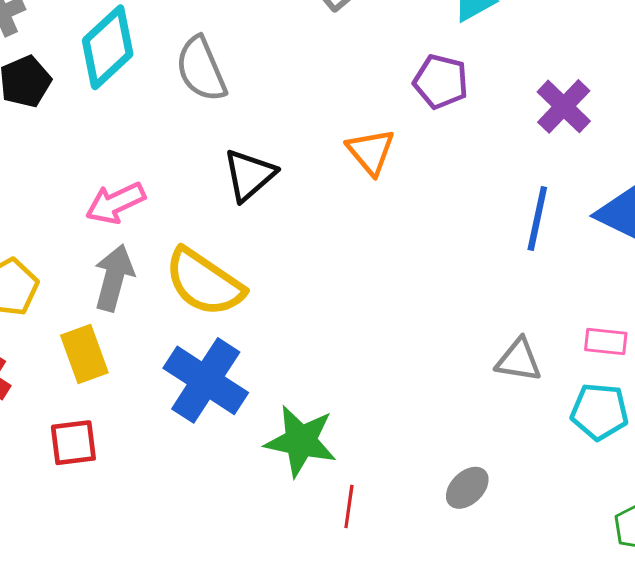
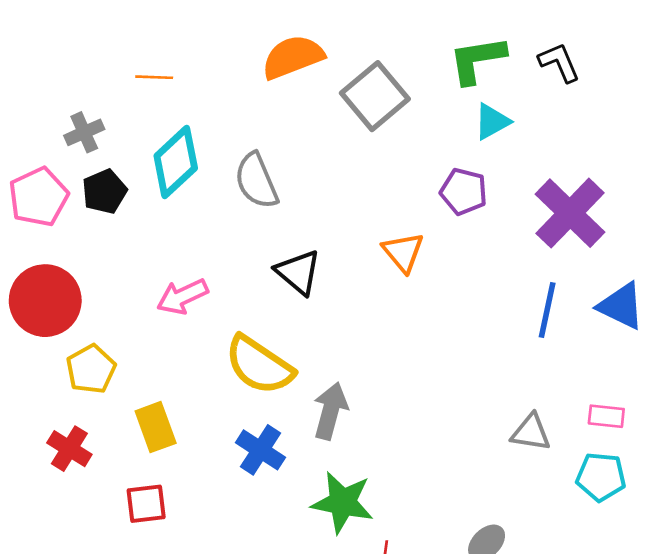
purple cross: (564, 106) -> (570, 213), size x1.5
black triangle: (249, 175) -> (298, 272), turned -39
gray arrow: (114, 278) -> (330, 411), moved
blue cross: (206, 380) -> (260, 450), size x0.7

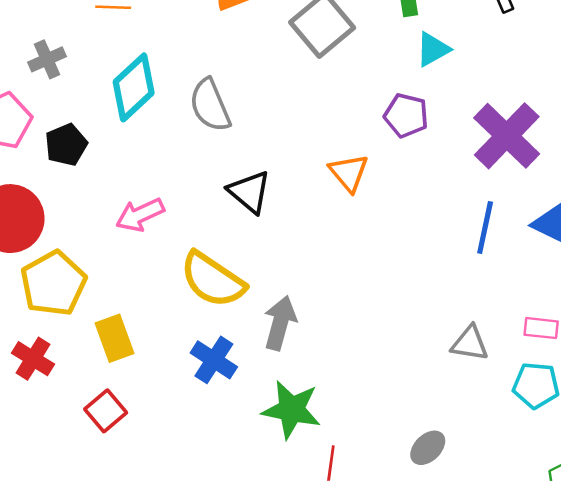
black pentagon: (104, 192) -> (66, 145), moved
yellow pentagon: (91, 369) -> (53, 284), size x1.4
red square: (146, 504) -> (106, 411), turned -33

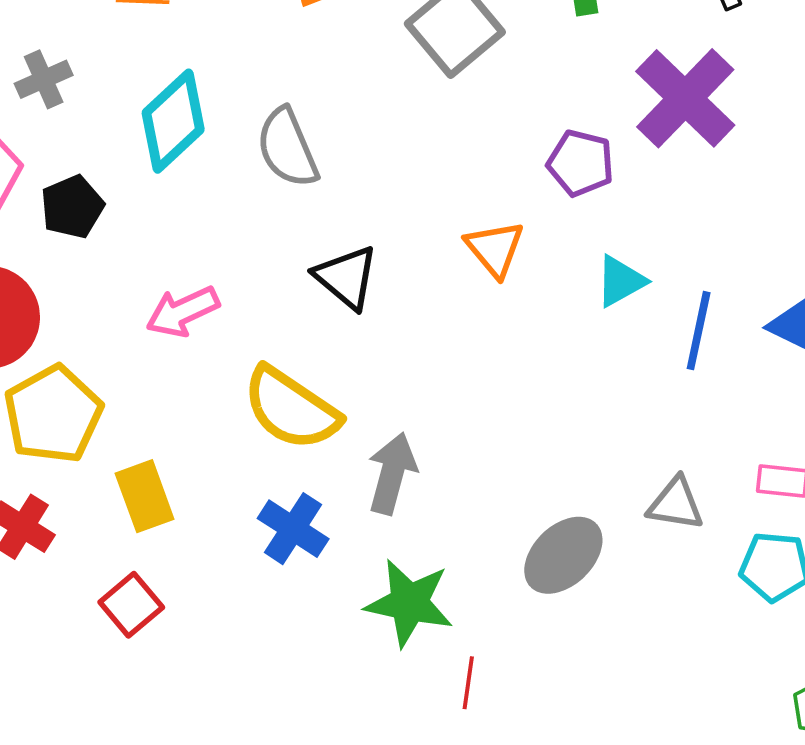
cyan triangle: (433, 49) -> (620, 281), moved
purple cross: (507, 136) -> (685, 98), moved
gray ellipse: (428, 448) -> (563, 555), moved, size x1.5

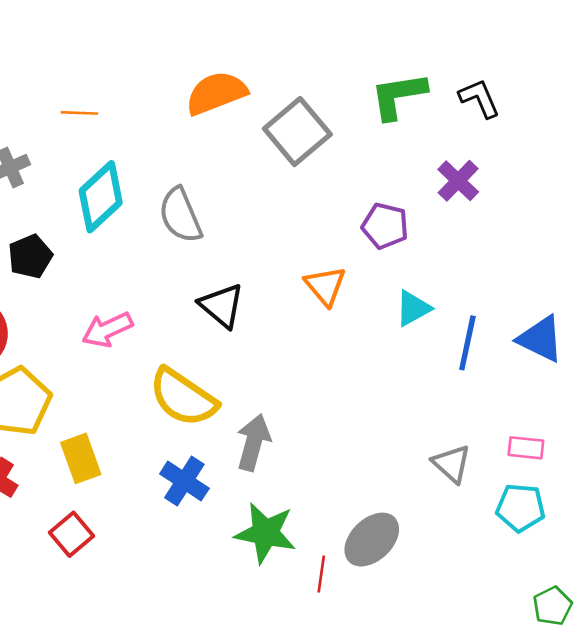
purple cross: (685, 98) -> (458, 181), size x0.6
gray triangle: (676, 504) -> (452, 464), turned 33
gray ellipse: (563, 555) -> (372, 540), moved
red line: (468, 683) -> (321, 574), moved

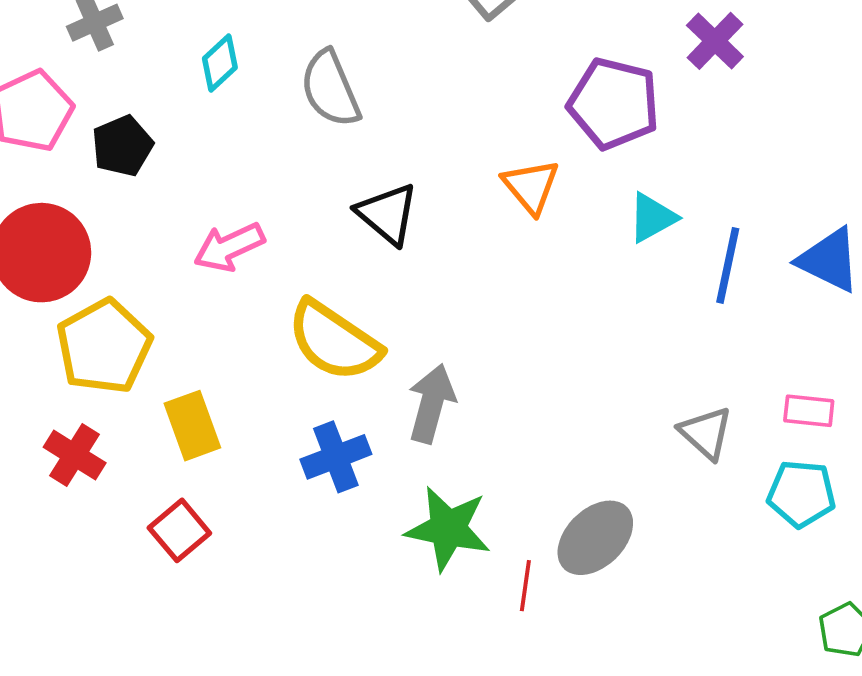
cyan diamond: (101, 197) -> (220, 63), size x0.6
purple pentagon: (385, 226) -> (614, 104), size x1.4
blue cross: (184, 481) -> (336, 457), turned 36

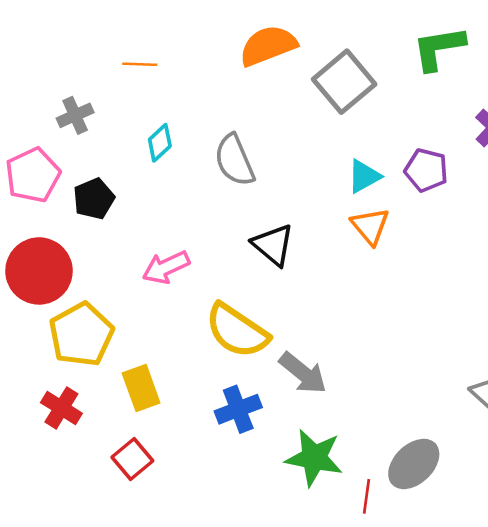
purple pentagon: (614, 104) -> (426, 170), size x0.7
cyan triangle: (652, 218) -> (364, 176), moved
gray arrow: (432, 403) -> (303, 373), turned 114

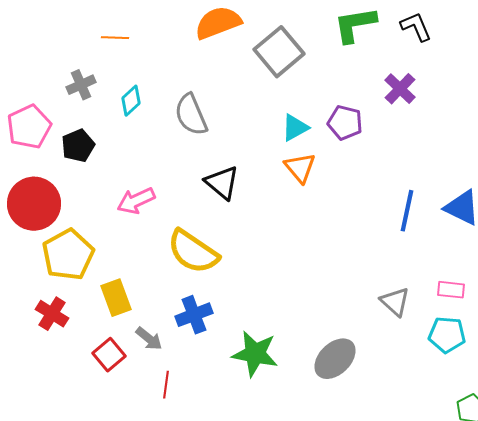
gray cross: (75, 115) -> (81, 85), moved
gray arrow: (303, 373) -> (149, 339), moved, size x0.7
red line: (366, 496) -> (166, 385), moved

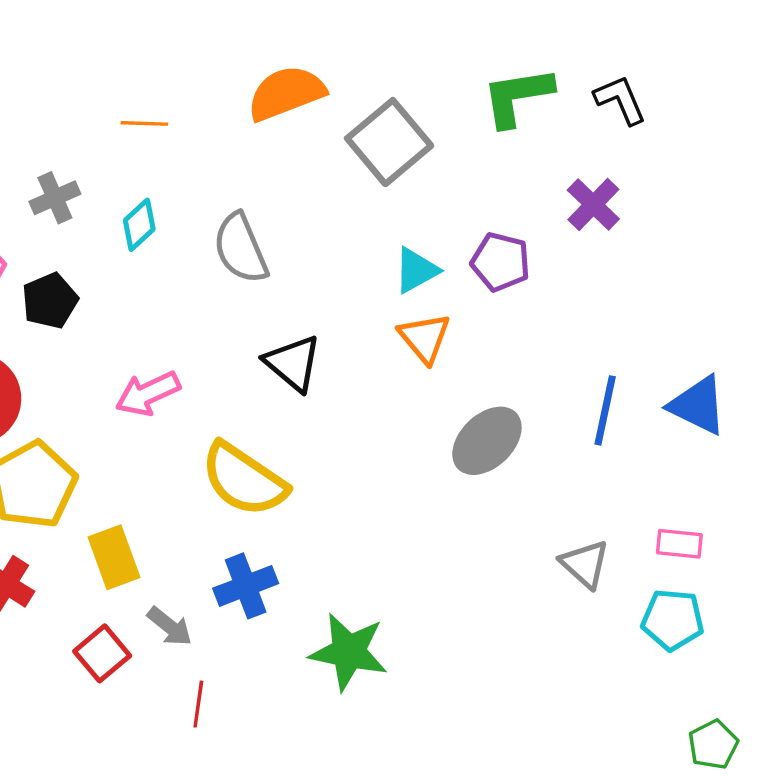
orange line: (115, 38) -> (144, 123), moved
gray ellipse: (335, 359) -> (487, 441), moved

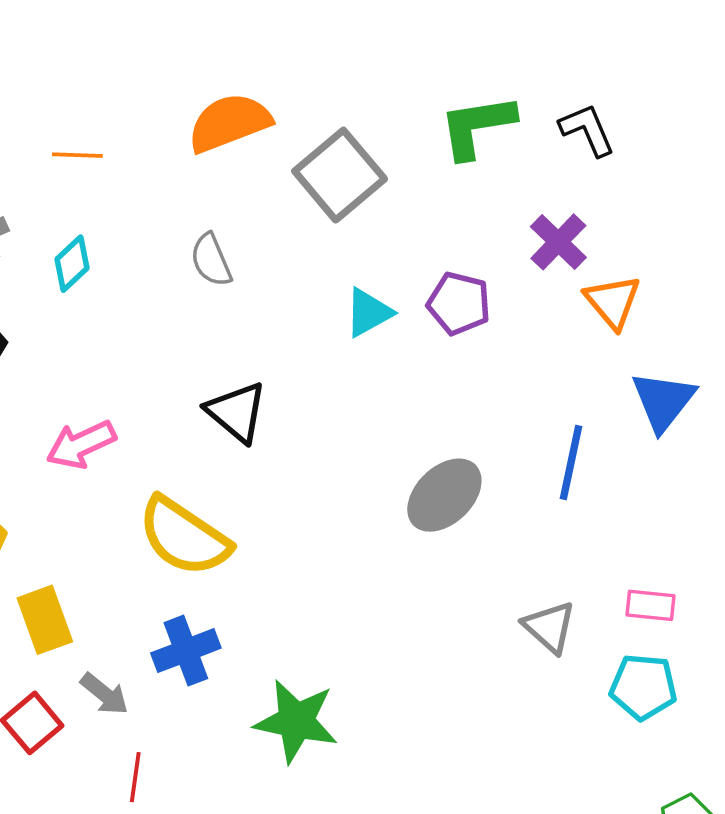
gray semicircle: (241, 248) -> (211, 260), moved, size x0.7
orange triangle: (425, 338) -> (613, 302), moved
blue triangle: (698, 405) -> (663, 401), moved, turned 42

